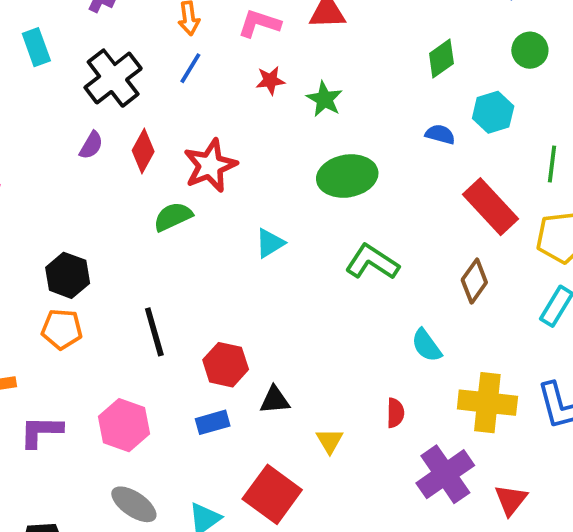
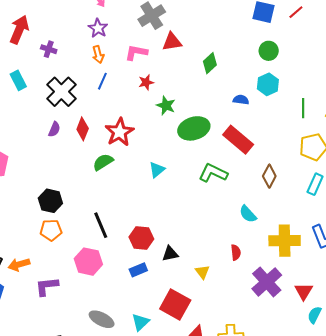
green circle: (530, 50) -> (269, 51), moved
green diamond: (441, 58) -> (210, 63), moved
green star: (324, 99) -> (166, 106), moved
red rectangle: (490, 207) -> (238, 140), moved
pink hexagon: (124, 425) -> (88, 262), moved

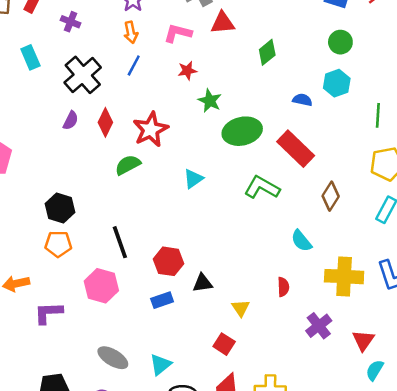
purple cross: (267, 282) -> (319, 326), size x0.7
red square: (175, 305) -> (224, 344), moved, size x0.6

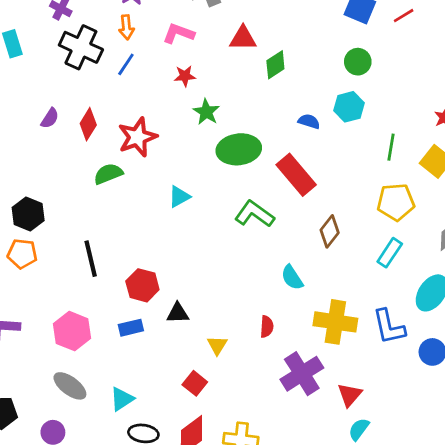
red triangle: (223, 23) -> (243, 38), moved
black cross: (83, 75) -> (81, 47), moved, turned -30
pink hexagon: (101, 286) -> (72, 331), moved
purple cross: (319, 326) -> (302, 374), size x1.4

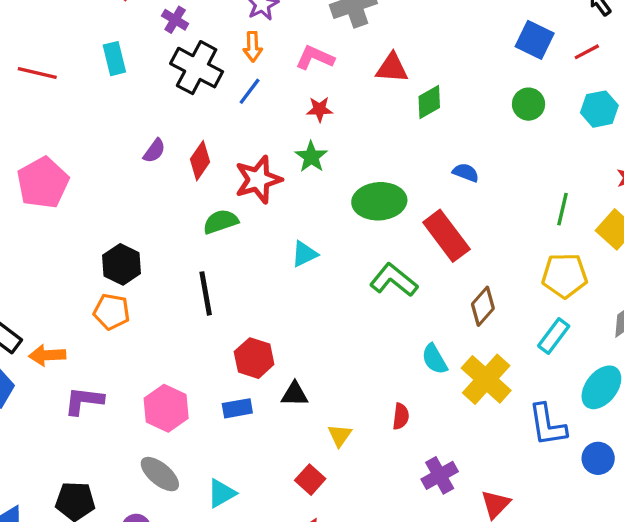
cyan hexagon: (349, 107) -> (599, 109), moved
green star: (206, 112) -> (311, 157), moved
black line: (91, 259) -> (206, 293), moved
yellow cross: (335, 322) -> (486, 379), moved, turned 30
purple cross: (302, 374) -> (440, 475), size x0.7

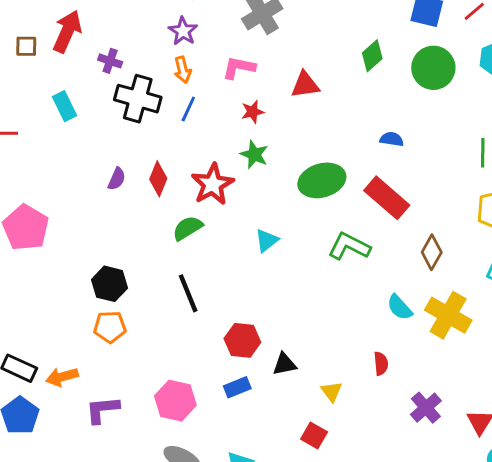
red triangle: (392, 68) -> (305, 85), moved
green diamond: (429, 102) -> (372, 56), moved
green circle: (529, 104) -> (433, 68), size x1.5

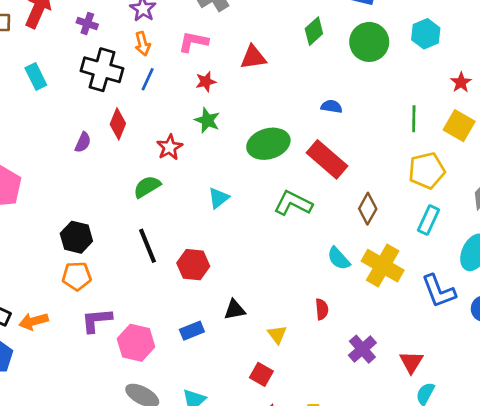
purple cross: (110, 61) -> (87, 23), moved
red diamond: (158, 179) -> (118, 124), moved
red star: (213, 184) -> (170, 147), size x0.7
red hexagon: (242, 340) -> (193, 265), moved
purple L-shape: (102, 410) -> (96, 320), moved

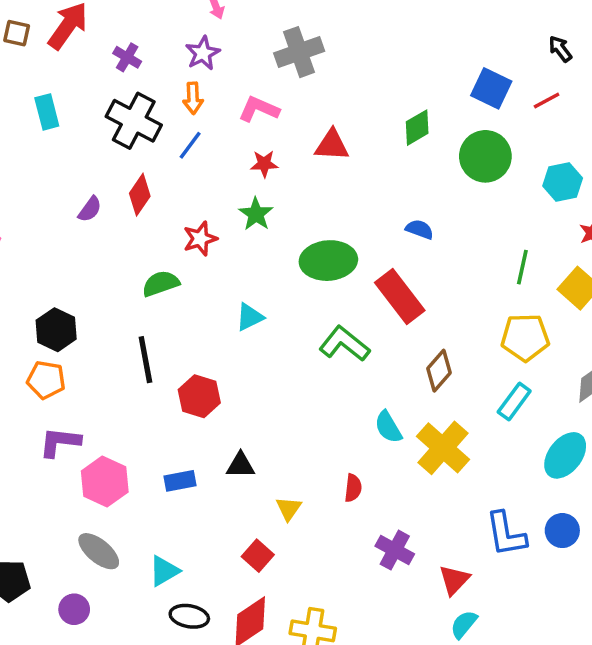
cyan hexagon: (426, 34) -> (563, 182), moved
blue L-shape: (439, 291) -> (506, 534), moved
purple cross: (362, 349) -> (395, 550), turned -32

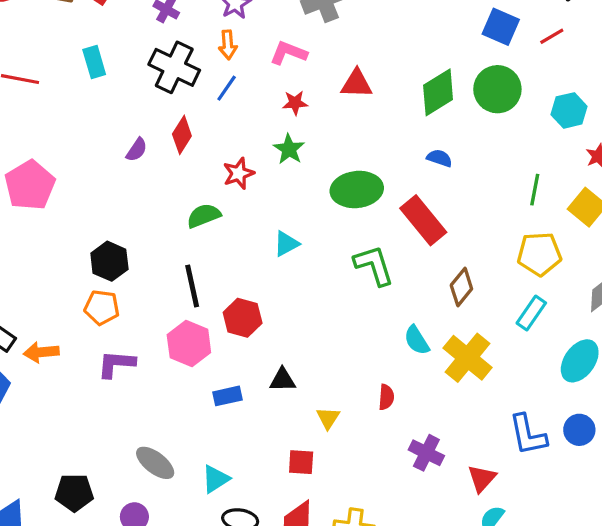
green diamond: (417, 128) -> (438, 92), moved, size x1.4
green L-shape: (344, 344) -> (374, 265), turned 36
pink hexagon: (105, 482) -> (189, 344), moved
red square: (258, 556) -> (301, 462), turned -36

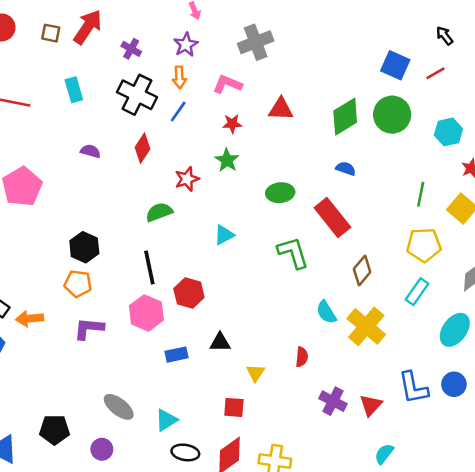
purple semicircle: (137, 150) -> (91, 151), moved, turned -108
green ellipse: (357, 190) -> (280, 193), size x0.7
red triangle: (482, 478) -> (371, 405), moved

